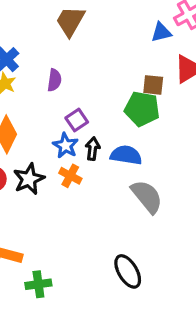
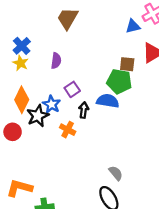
blue star: (66, 145) -> (52, 104), moved
blue semicircle: (126, 155) -> (108, 101), moved
black star: (29, 179) -> (38, 116), moved
gray semicircle: (147, 197) -> (116, 173), moved, size x0.6

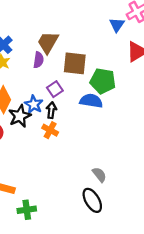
brown trapezoid: (68, 18) -> (48, 42), moved
blue triangle: (133, 26) -> (117, 25), turned -42
brown square: (127, 64) -> (75, 63), moved, size x1.5
black arrow: (84, 110) -> (51, 110), moved

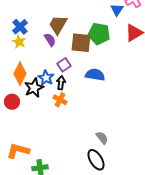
purple semicircle: (38, 60) -> (50, 40), turned -40
green pentagon: (103, 81) -> (99, 34), moved

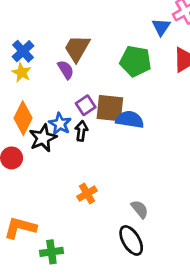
brown square: (81, 43) -> (110, 108), moved
orange cross: (60, 100) -> (87, 194), moved, turned 32

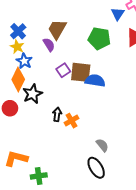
blue star: (60, 124) -> (24, 61), moved
black arrow: (81, 131) -> (57, 114), moved
orange cross: (87, 194) -> (71, 121), moved

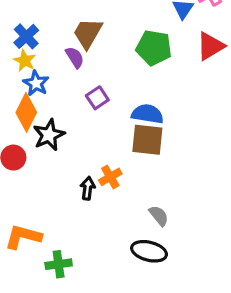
brown square: (81, 72) -> (147, 140), moved
black arrow: (57, 114) -> (88, 188), moved
black ellipse: (96, 168) -> (149, 251), turned -45

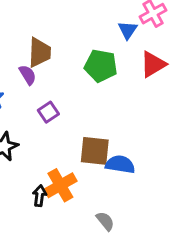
brown trapezoid: (88, 33) -> (40, 52), turned 152
blue semicircle: (147, 114) -> (120, 164), moved
orange cross: (110, 177) -> (60, 185), size x1.5

